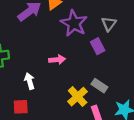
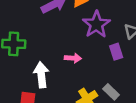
white arrow: (30, 81) -> (41, 75), size x1.5

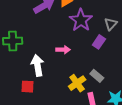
purple rectangle: (116, 52) -> (99, 42), turned 56

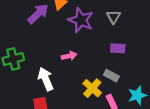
purple rectangle: (99, 42) -> (118, 48), moved, turned 72

